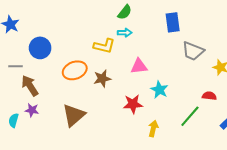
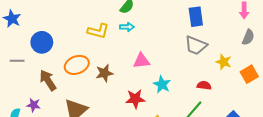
blue rectangle: (173, 22) -> (196, 17), moved
yellow L-shape: (104, 46) -> (98, 31), moved
brown arrow: (30, 86) -> (48, 80), moved
red semicircle: (209, 96) -> (204, 85), moved

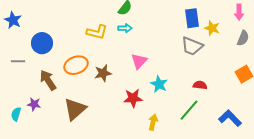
pink triangle: (141, 61) -> (139, 61), turned -42
yellow star: (224, 62) -> (212, 28), moved

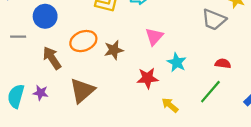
purple star: (34, 104) -> (41, 93), moved
cyan semicircle: (16, 114) -> (16, 96), size x1.5
yellow arrow: (153, 122) -> (170, 105), turned -63

